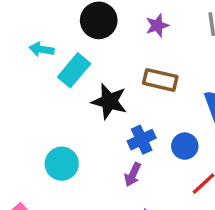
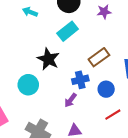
cyan rectangle: (74, 70) -> (68, 31), moved
brown rectangle: (160, 80) -> (99, 57), moved, turned -60
black star: (109, 101) -> (48, 59), moved

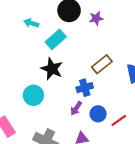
purple star: (104, 12) -> (96, 18), moved
cyan rectangle: (68, 31) -> (56, 39), moved
blue circle: (106, 89) -> (98, 114), moved

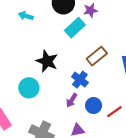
cyan rectangle: (56, 39) -> (75, 28), moved
blue cross: (85, 88) -> (80, 80), turned -35

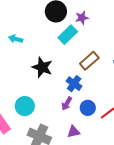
cyan arrow: (26, 16) -> (16, 39), moved
cyan circle: (29, 88) -> (25, 106), moved

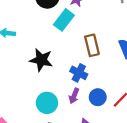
brown rectangle: (89, 61) -> (92, 45), turned -54
cyan circle: (25, 106) -> (47, 103), moved

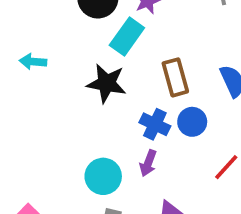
black star: (41, 60) -> (106, 83), moved
blue circle: (98, 97) -> (192, 122), moved

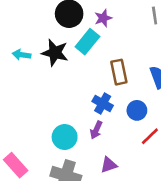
black star: (106, 83) -> (55, 53), moved
blue circle: (192, 122) -> (137, 110), moved

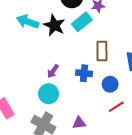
cyan arrow: (21, 55) -> (28, 22), size x1.5
blue cross: (103, 103) -> (84, 73), turned -35
purple arrow: (96, 130) -> (53, 71), moved

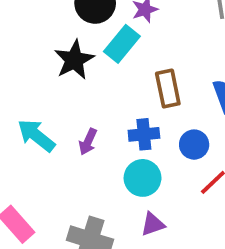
cyan arrow: (28, 22) -> (36, 135), moved, turned 30
black star: (54, 25) -> (74, 60), turned 30
cyan circle: (49, 94) -> (143, 178), moved

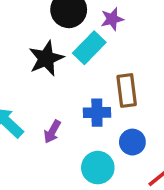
blue cross: (144, 134) -> (97, 113), moved
blue circle: (194, 145) -> (132, 142), moved

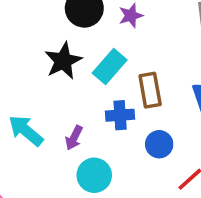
cyan rectangle: (89, 48) -> (110, 66), moved
cyan circle: (98, 168) -> (94, 175), moved

